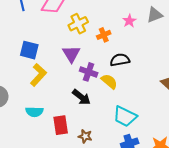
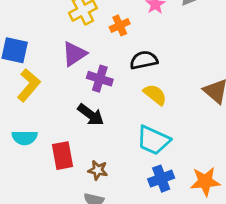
purple triangle: (71, 54) -> (74, 54), turned 30
yellow semicircle: (109, 81) -> (155, 95), moved

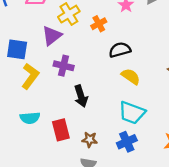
purple triangle: (74, 54) -> (52, 36), moved
purple cross: (100, 79) -> (64, 66), moved
black arrow: (91, 115) -> (81, 96), turned 40
blue cross: (161, 179) -> (127, 142), moved

